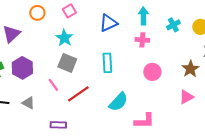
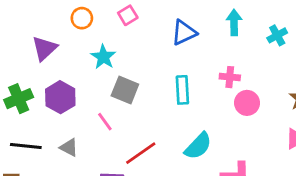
cyan star: (64, 38) -> (103, 57), moved
pink cross: (142, 40) -> (230, 77), moved
red line: (78, 94) -> (141, 153), moved

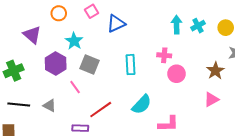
cyan arrow: (234, 22) -> (177, 25), moved
blue triangle: (184, 33) -> (116, 24), moved
purple triangle: (45, 48) -> (32, 35), turned -36
purple hexagon: (60, 97) -> (56, 64), moved

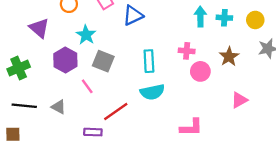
cyan cross: (198, 26) -> (224, 18), turned 32
brown star: (215, 71) -> (229, 57), moved
cyan semicircle: (142, 104) -> (152, 92), moved, turned 35

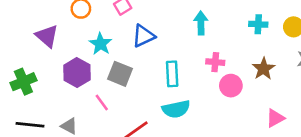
blue triangle: (133, 15) -> (143, 36), moved
cyan arrow: (200, 17) -> (201, 23), moved

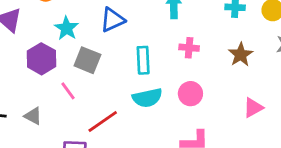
pink circle: (231, 86) -> (190, 94), moved

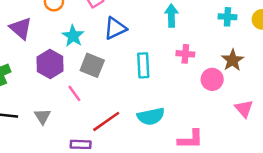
pink circle: (190, 94) -> (212, 79), moved
cyan semicircle: (147, 98) -> (151, 116), moved
pink triangle: (253, 108) -> (244, 109), turned -42
gray triangle: (33, 116) -> (42, 116), turned 30

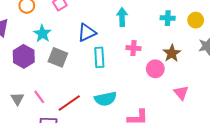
blue triangle: (115, 28) -> (87, 33), moved
pink line: (74, 93) -> (39, 97), moved

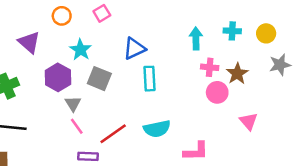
cyan arrow: (122, 17) -> (196, 38), moved
pink cross: (134, 48) -> (210, 67), moved
gray triangle: (17, 99) -> (73, 104), moved

